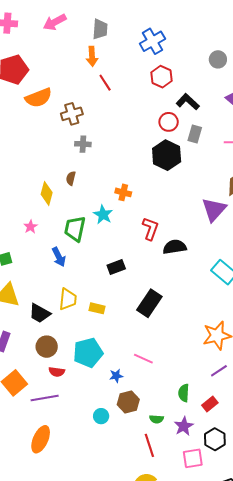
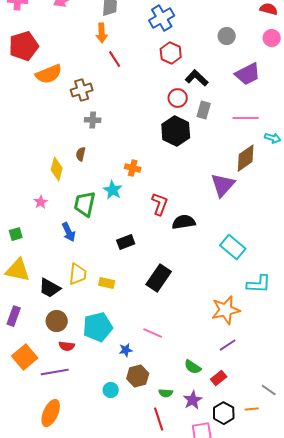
green semicircle: (184, 393) -> (193, 367), turned -60

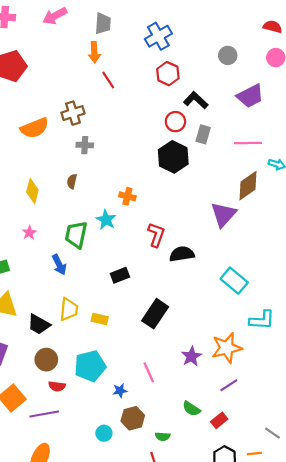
orange semicircle: (49, 74) -> (35, 128), moved
yellow diamond: (57, 169) -> (32, 191), moved
pink line: (153, 333) -> (149, 372), turned 42
purple star: (193, 400) -> (191, 356), moved

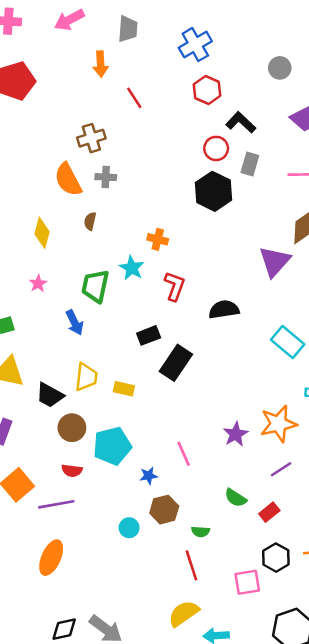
orange arrow: (94, 52) -> (101, 64), moved
orange semicircle: (35, 128) -> (68, 180), moved, turned 84
red L-shape: (156, 235) -> (175, 286), moved
black rectangle: (155, 314) -> (176, 363), moved
brown circle: (46, 360) -> (72, 428), moved

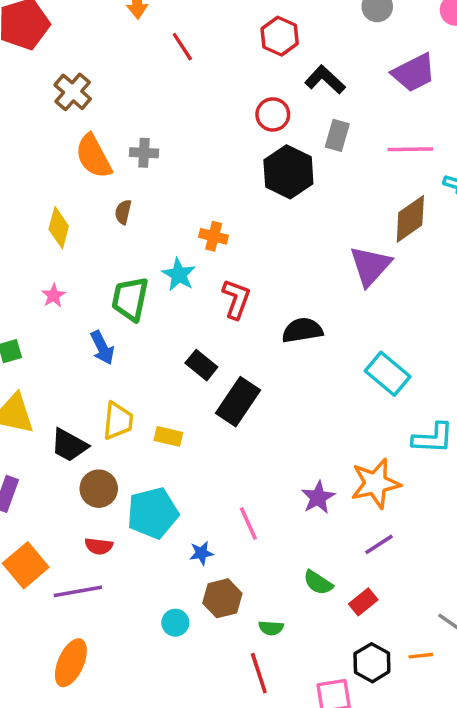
brown cross: (91, 138) -> (73, 92), moved, turned -32
red circle: (216, 148) -> (273, 114), moved
black rectangle: (149, 335) -> (201, 365), turned 60

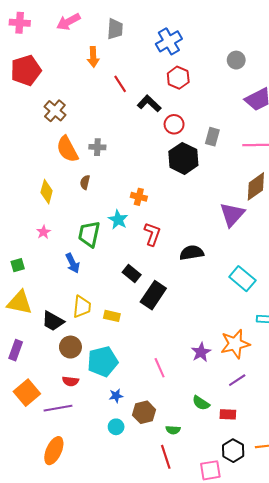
black L-shape: (325, 80) -> (149, 104), moved
blue star: (201, 553) -> (116, 396), moved
red rectangle: (363, 602) -> (228, 414), turned 42

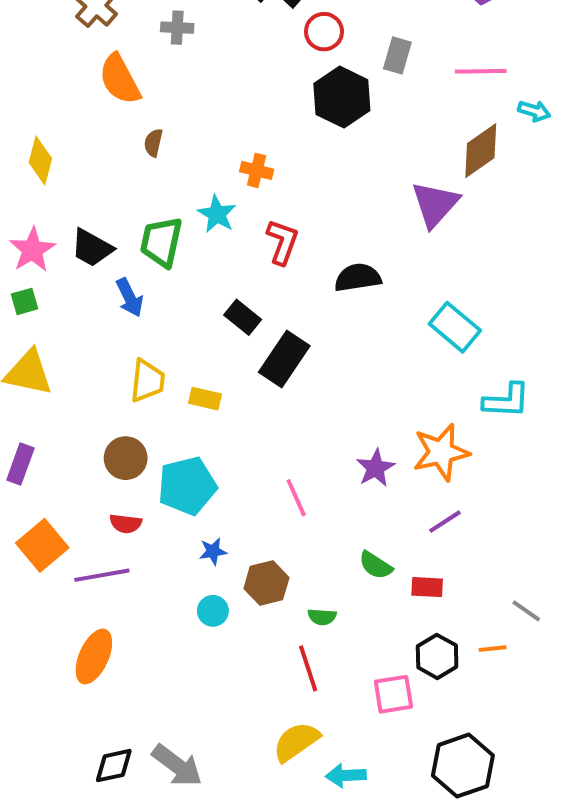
gray cross: (97, 147) -> (177, 28), moved
yellow diamond: (47, 192) -> (40, 161), moved
pink star: (44, 232) -> (32, 250), moved, size x1.6
black trapezoid: (53, 321) -> (92, 248), moved

